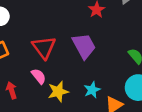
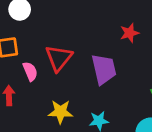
pink semicircle: (39, 76) -> (30, 71), moved

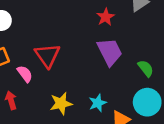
purple trapezoid: (104, 69) -> (110, 52), moved

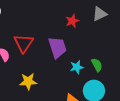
purple trapezoid: (110, 52) -> (57, 47), moved
cyan star: (98, 103) -> (77, 67), moved

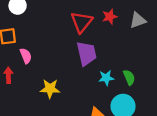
red star: (72, 21) -> (110, 17), moved
red triangle: (24, 43) -> (82, 22), moved

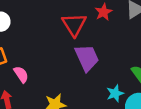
cyan star: (106, 78) -> (115, 93), moved

